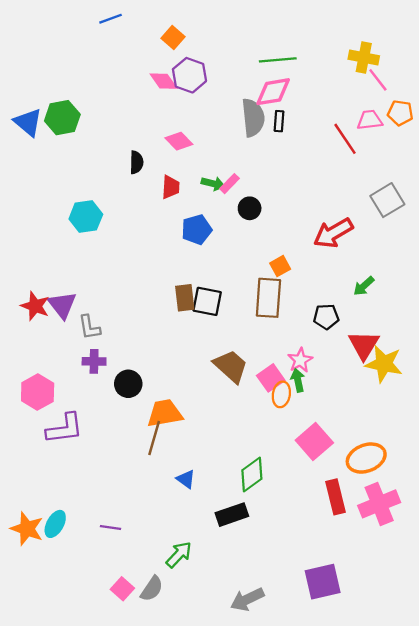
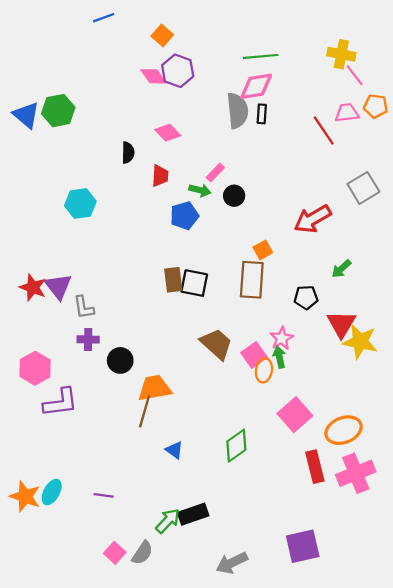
green arrow: (213, 184) -> (200, 190), moved
black rectangle: (232, 515) -> (193, 514), moved

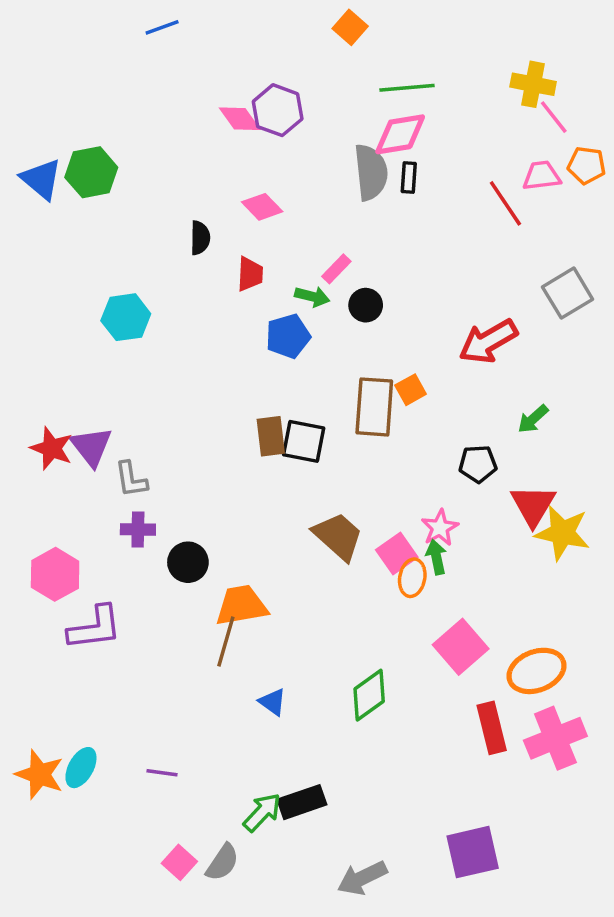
orange square: (162, 35) -> (350, 27), moved
brown rectangle: (252, 280) -> (374, 407), moved

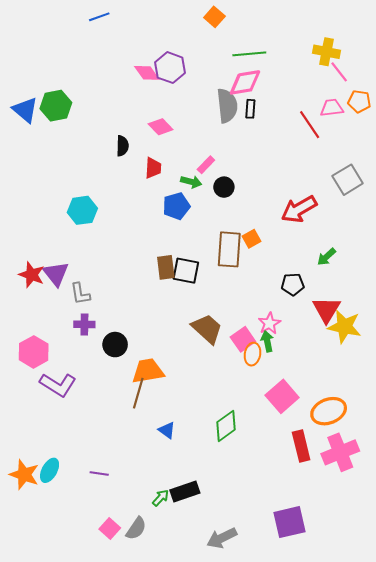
cyan hexagon: (126, 317) -> (82, 210), moved
purple L-shape: (95, 628) -> (58, 385), turned 39
green arrow: (262, 812) -> (161, 498), size x0.7

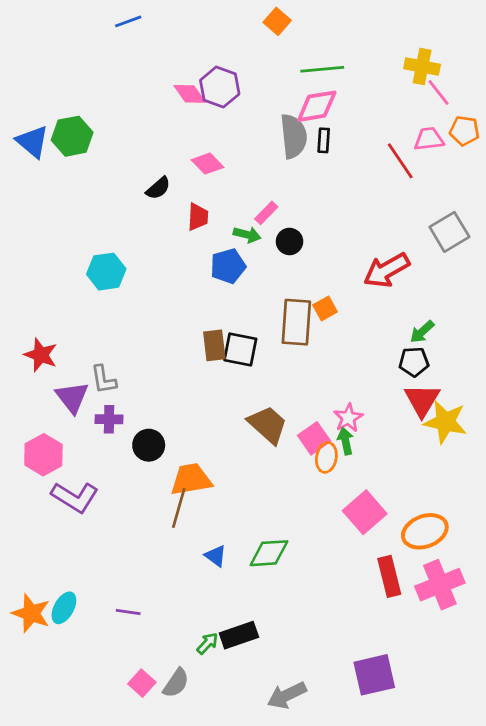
black semicircle: (122, 146) -> (158, 188), turned 48
purple triangle: (56, 274) -> (72, 397), moved
black pentagon: (293, 284) -> (414, 362), moved
green diamond: (226, 426) -> (269, 553), moved, turned 32

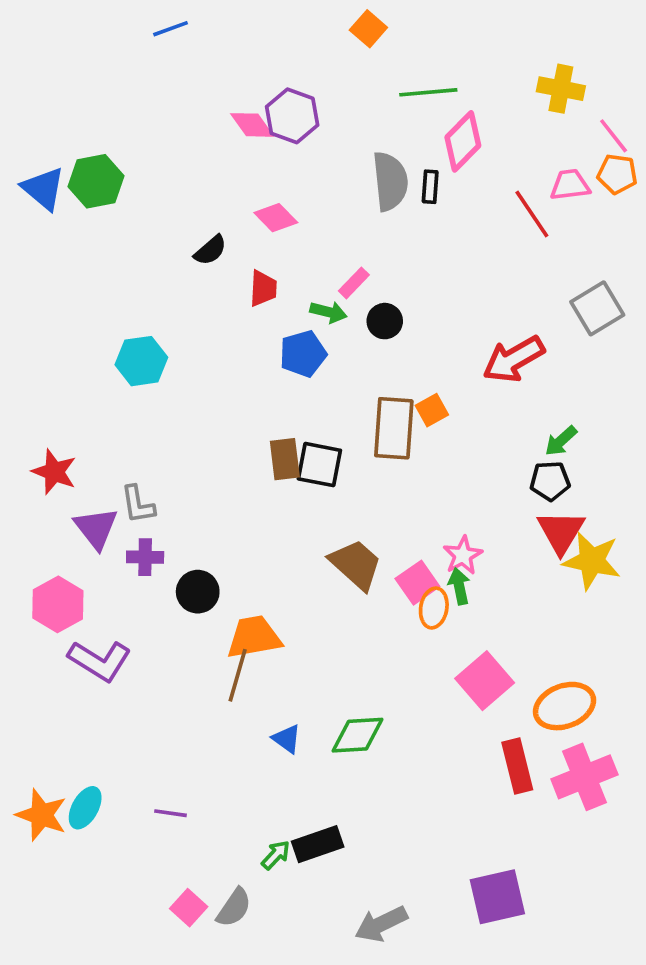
pink line: (438, 92) -> (614, 136), moved
pink diamond: (317, 106) -> (463, 141), moved, turned -36

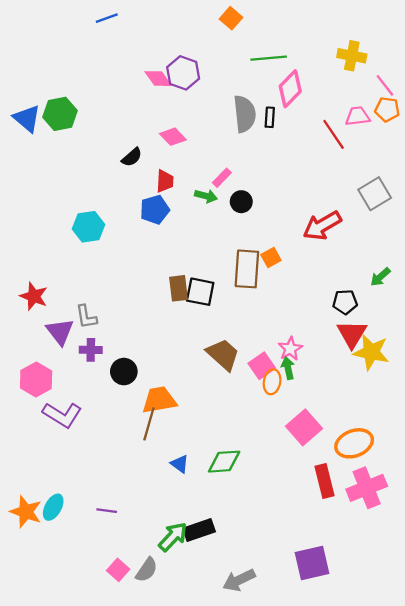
blue pentagon: (303, 354) -> (155, 210), moved
green arrow: (561, 441) -> (380, 277), moved
green arrow: (276, 855) -> (173, 537), size x1.6

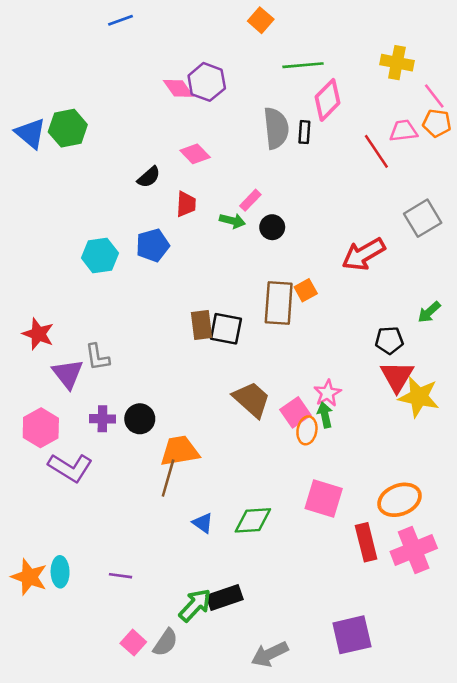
blue pentagon: (155, 210) -> (153, 245), moved
purple cross: (91, 350) -> (102, 419), moved
pink square: (304, 427) -> (324, 499), moved, turned -32
cyan ellipse: (53, 507) -> (60, 572), turned -30

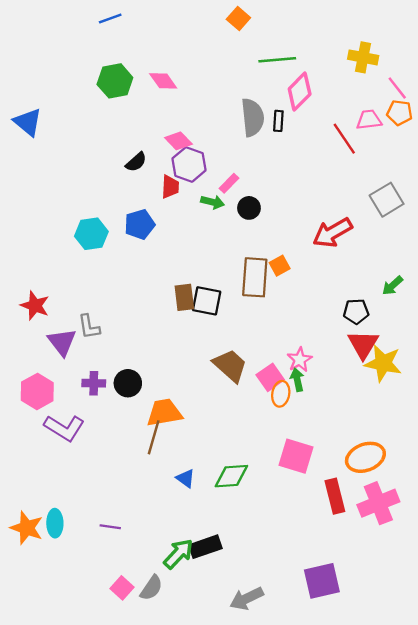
purple hexagon: (207, 82) -> (189, 164), moved
green hexagon: (68, 128) -> (115, 81), moved

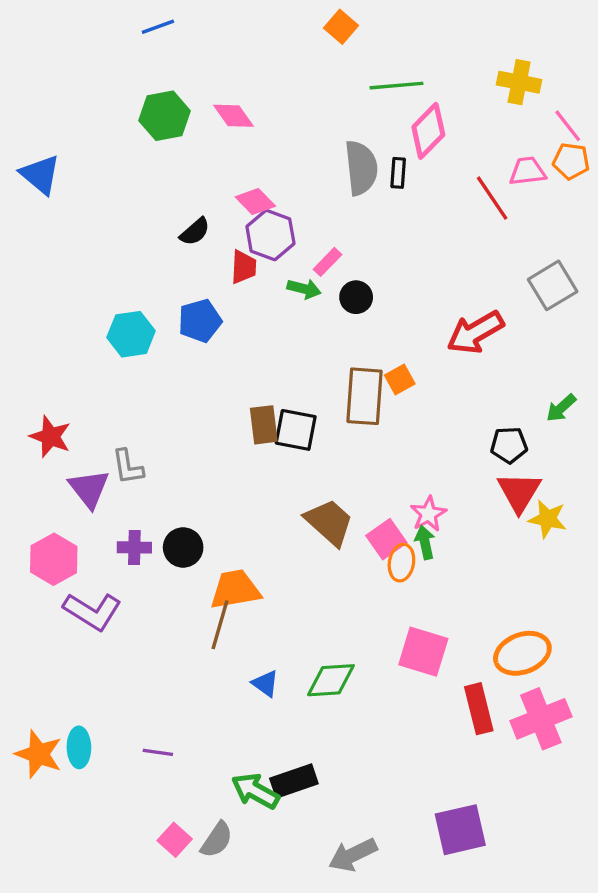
yellow star: (383, 363) -> (548, 519), size x0.7
green arrow: (178, 554) -> (255, 791), turned -104

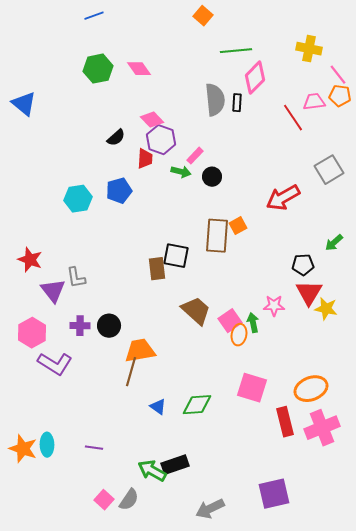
brown rectangle: (264, 425) -> (157, 269), moved
pink star: (428, 514) -> (274, 306), moved, turned 30

